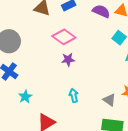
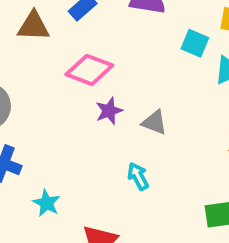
gray triangle: (109, 100) -> (154, 122), moved

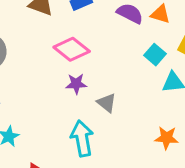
cyan arrow: (138, 176) -> (82, 138), size x1.6

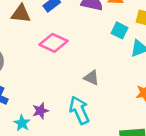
purple star: (76, 84) -> (40, 111), moved

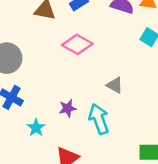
purple star: (40, 111) -> (68, 108), moved

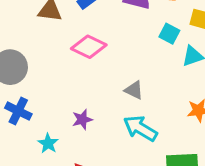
cyan arrow: (99, 119) -> (140, 128), moved, turned -36

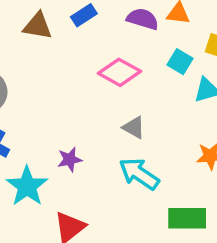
pink diamond: (89, 47) -> (120, 72), moved
cyan star: (48, 143) -> (27, 186), size x1.6

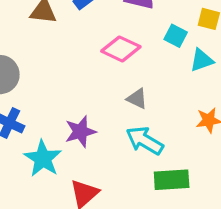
purple star: (70, 160) -> (80, 132), size x1.4
green rectangle: (187, 218) -> (172, 180), moved

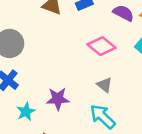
cyan star: (43, 158) -> (26, 112), size x0.7

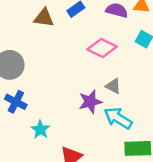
purple star: (58, 99) -> (90, 102), moved

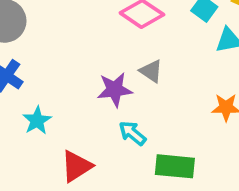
cyan arrow: (118, 118) -> (132, 133), moved, size x0.7

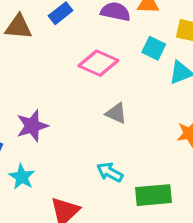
purple star: (115, 90) -> (32, 126), moved

